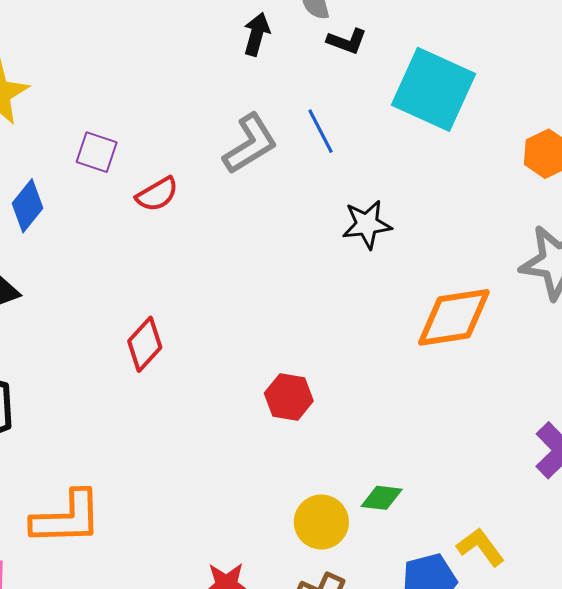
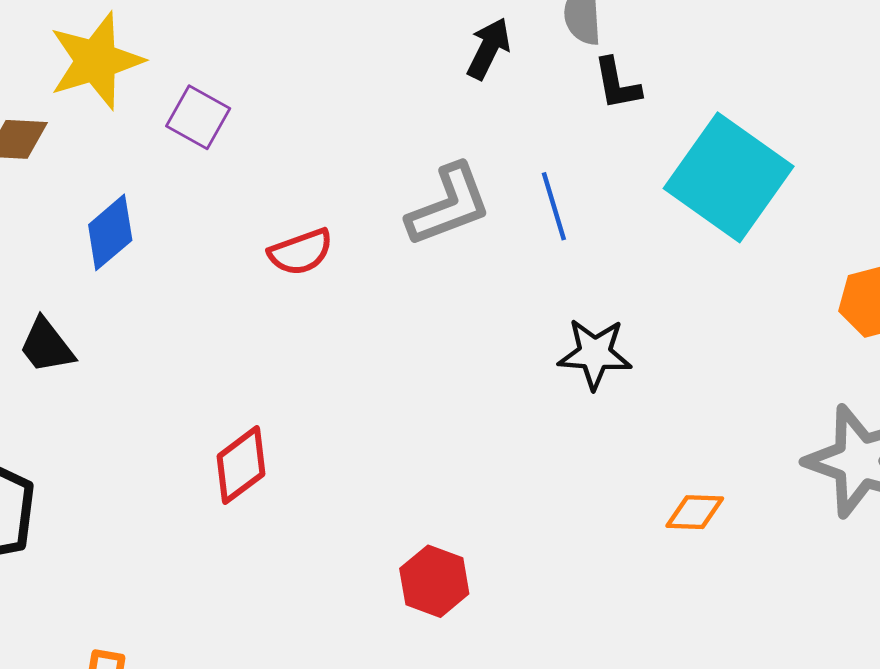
black L-shape: (347, 41) -> (617, 84), turned 48
purple square: (97, 152) -> (198, 117), moved
orange diamond: (454, 317) -> (695, 512), size x0.5

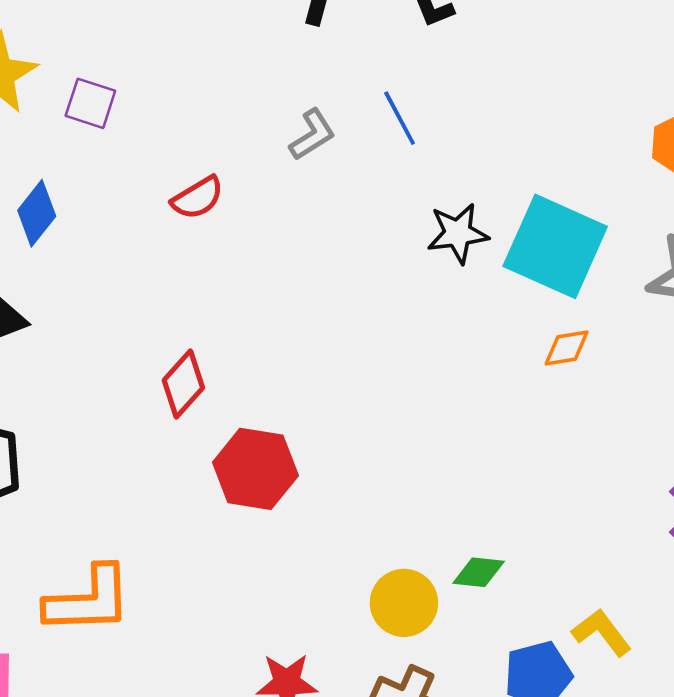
cyan square: (729, 177) -> (555, 246), moved
gray L-shape: (449, 205) -> (312, 135), size x0.7
red hexagon: (434, 581) -> (255, 469), moved, size x1.4

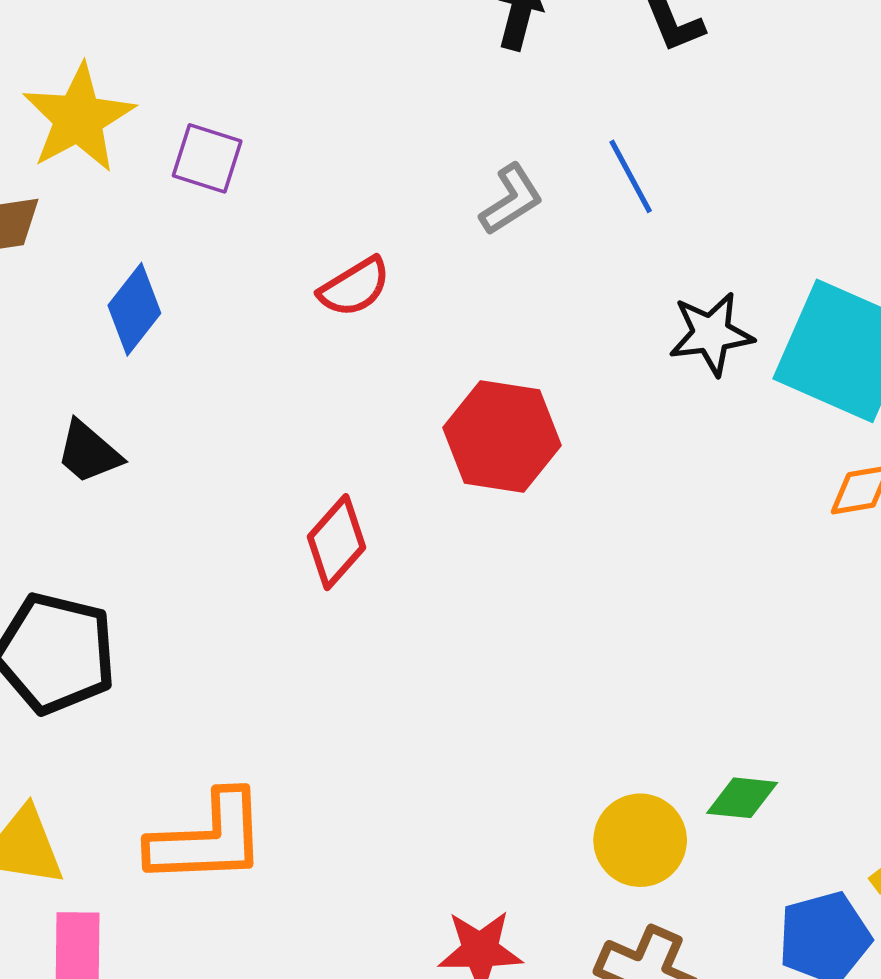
red hexagon: (255, 469) -> (502, 436), moved

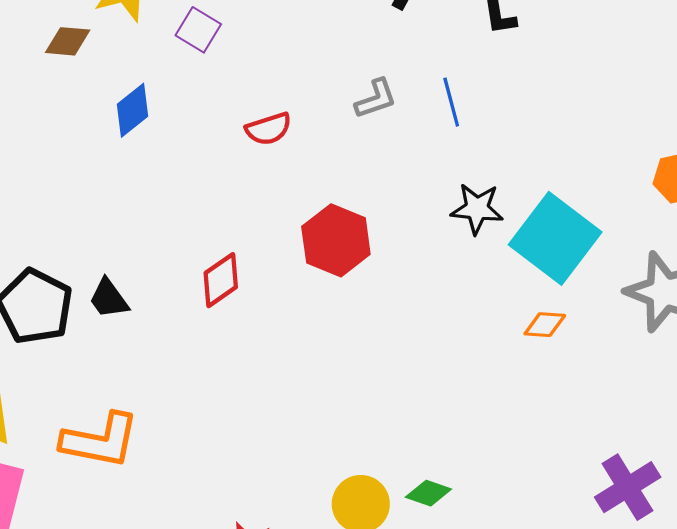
black trapezoid: (89, 452) -> (109, 299), moved

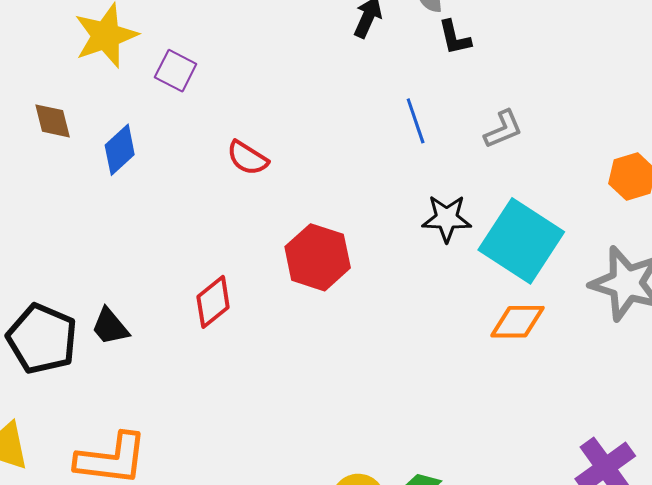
brown diamond: (68, 41) -> (53, 121), moved, turned 75
gray L-shape: (376, 99) -> (503, 129), moved
red semicircle: (269, 129) -> (247, 158), turned 54
orange diamond: (545, 325) -> (517, 322), size x1.4

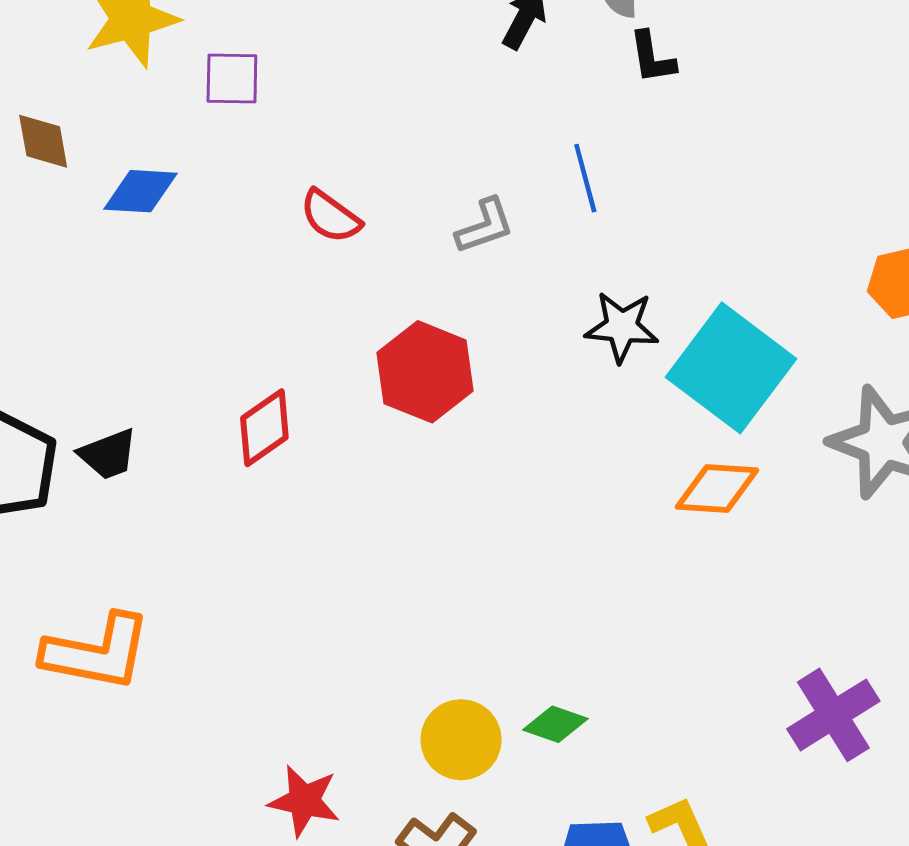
purple square: (176, 71) -> (232, 79), turned -30
gray L-shape: (503, 129) -> (485, 226), moved
blue diamond: (120, 150) -> (140, 191), turned 42
black trapezoid: (110, 327) -> (108, 454), turned -75

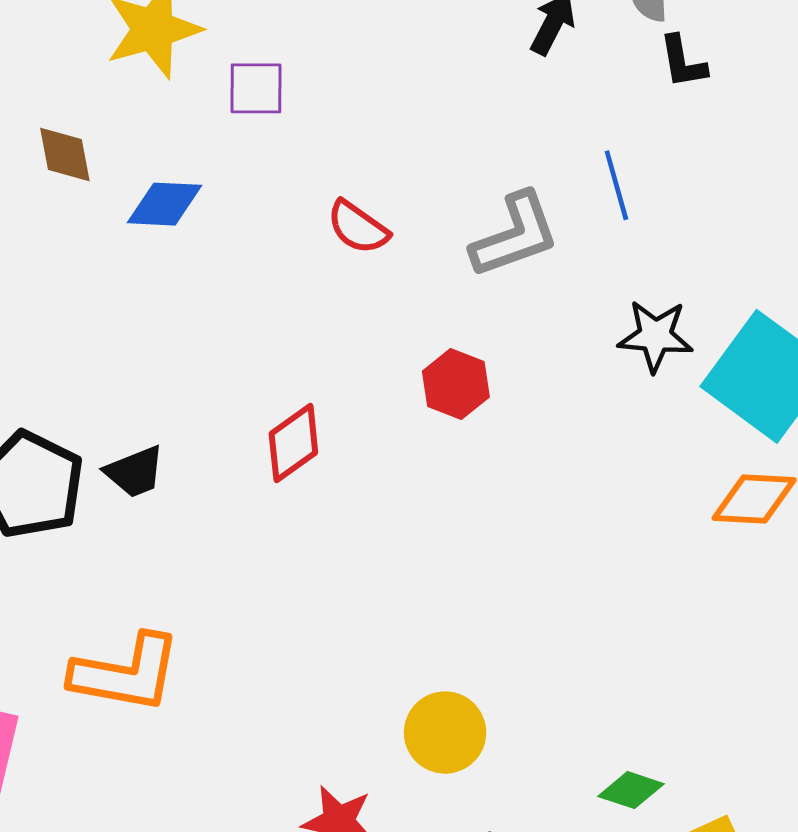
gray L-shape: (485, 226) -> (515, 235), size x1.5
red hexagon: (425, 372) -> (456, 384), size x0.7
green diamond: (555, 724) -> (631, 790), moved
yellow circle: (461, 740) -> (445, 733), moved

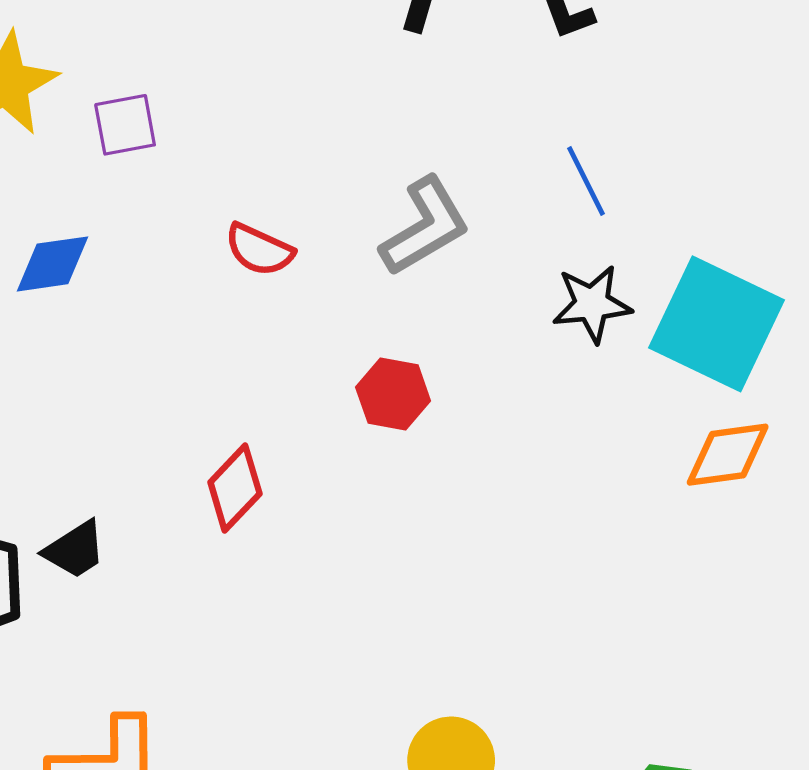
blue line: (616, 185) -> (586, 181), moved

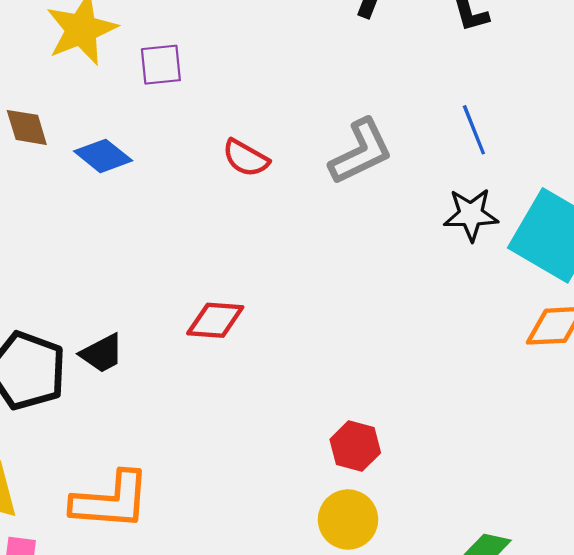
blue diamond: (52, 264) -> (103, 156), turned 42
red hexagon: (393, 394) -> (355, 446), moved
red diamond: (235, 488) -> (215, 320), turned 46

